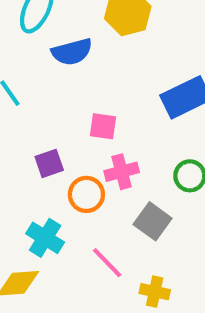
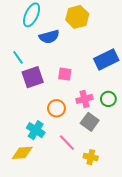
purple square: (49, 163) -> (33, 77), moved, size x1.5
pink cross: (122, 172) -> (84, 99), moved

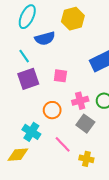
cyan line: (18, 57) -> (24, 56), moved

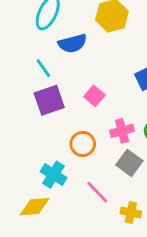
pink square: (60, 76) -> (94, 96), turned 32

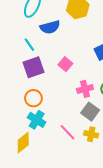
orange circle: (83, 144) -> (33, 98), moved
yellow diamond: (35, 207) -> (23, 142), turned -35
yellow cross: (131, 212) -> (91, 134), moved

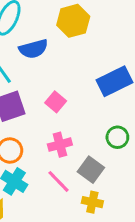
pink cross: (85, 89) -> (60, 145), moved
pink line: (67, 132) -> (58, 181), moved

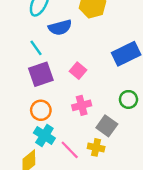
pink line: (58, 181) -> (70, 150), moved
yellow cross: (92, 202) -> (96, 147), moved

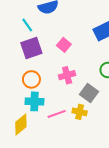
cyan cross: (44, 135) -> (35, 101), turned -30
pink line: (70, 150) -> (57, 114), turned -66

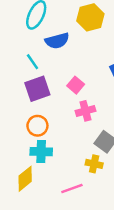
pink cross: (67, 75) -> (85, 111), moved
pink line: (57, 114) -> (72, 189), moved

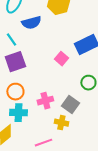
pink square: (76, 85) -> (61, 59), moved
pink cross: (85, 111) -> (45, 101), moved

